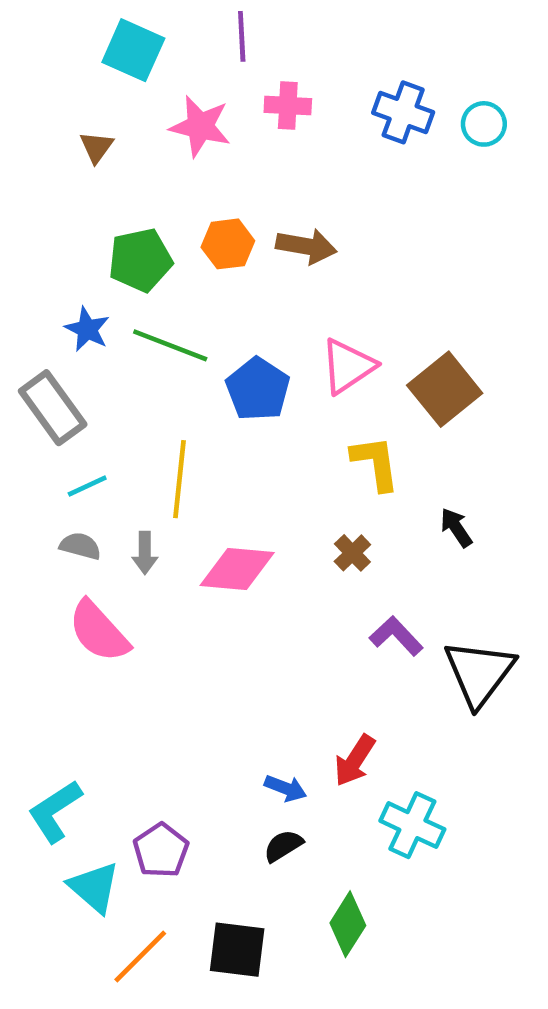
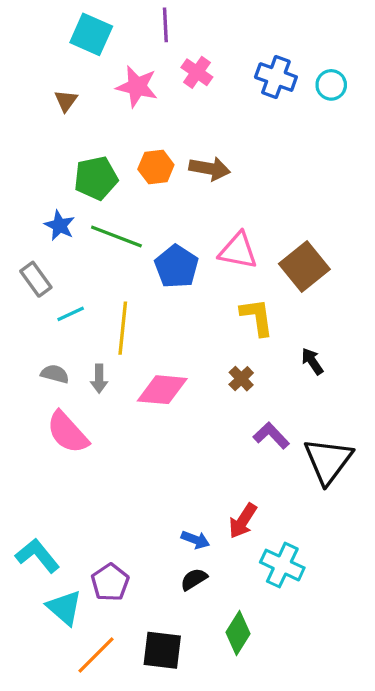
pink cross: (288, 106) -> (197, 72), turned 32
pink triangle: (348, 366) -> (238, 251), turned 45
gray rectangle: (53, 408) -> (36, 279), size x0.7
cyan line: (87, 486) -> (71, 314), moved
cyan L-shape: (55, 811) -> (37, 556), turned 84

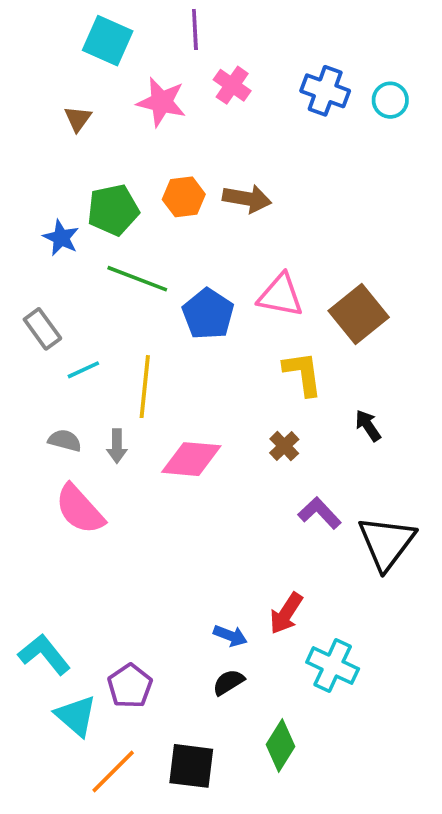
blue star: (60, 225) -> (61, 238), moved

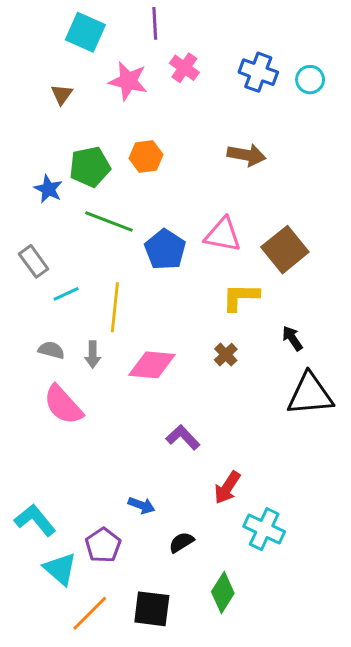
brown arrow: (247, 199) -> (246, 155), moved
yellow L-shape: (303, 374) -> (241, 297), turned -81
purple L-shape: (320, 513) -> (183, 437), moved
black triangle: (387, 543) -> (310, 394), moved, turned 48
blue arrow: (230, 636) -> (141, 505), moved

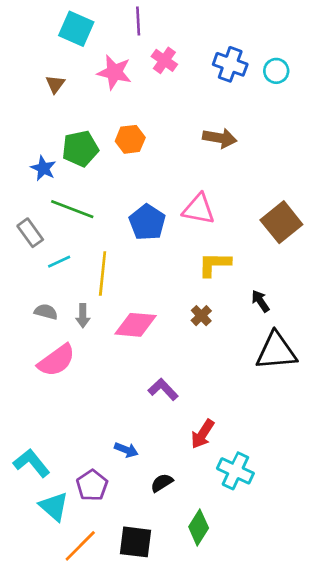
green line: (109, 221) -> (72, 209), moved
brown square: (285, 250) -> (281, 222), moved
pink semicircle: (63, 405) -> (57, 360), turned -84

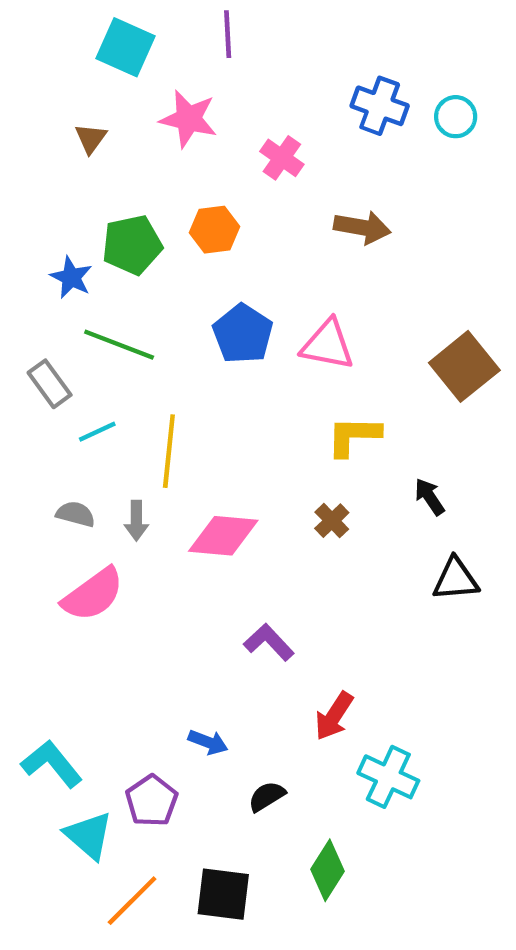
pink cross: (164, 60) -> (282, 158), moved
blue pentagon: (147, 222) -> (243, 334), moved
black triangle: (276, 351) -> (456, 579), size x0.7

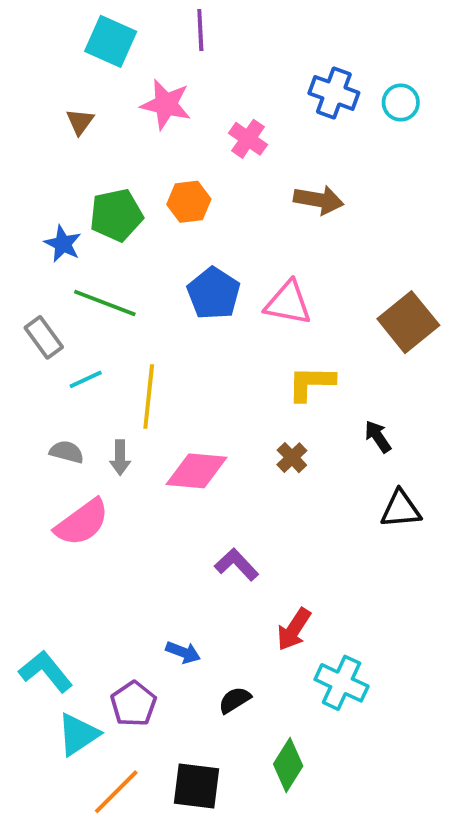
cyan triangle: (89, 836) -> (78, 734), turned 45

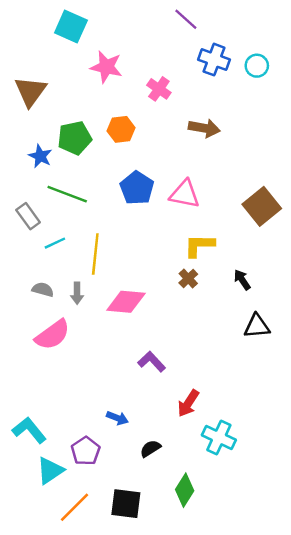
purple line: (200, 30) -> (186, 19), moved, turned -45
brown triangle: (80, 122) -> (31, 91), moved, size x1.8
brown cross: (292, 458) -> (188, 279), moved

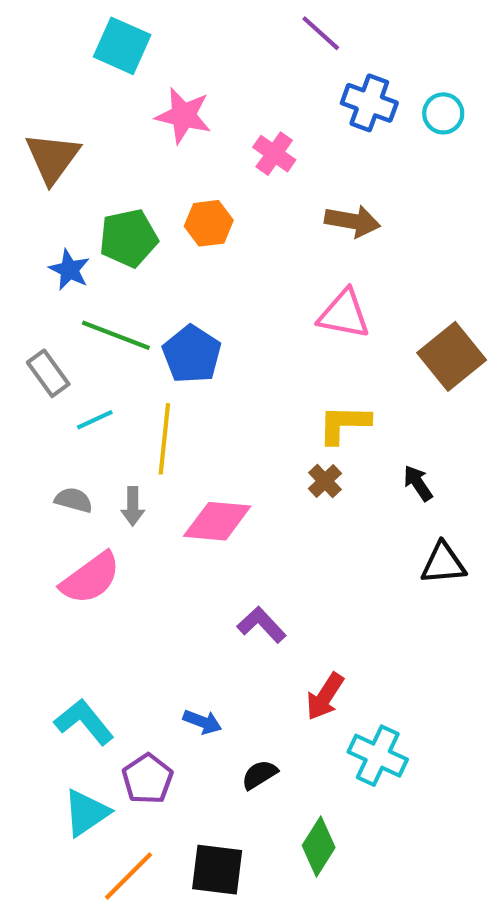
blue pentagon: (137, 188) -> (192, 354), moved
pink triangle: (185, 194) -> (344, 314), moved
cyan L-shape: (29, 430) -> (84, 722), moved

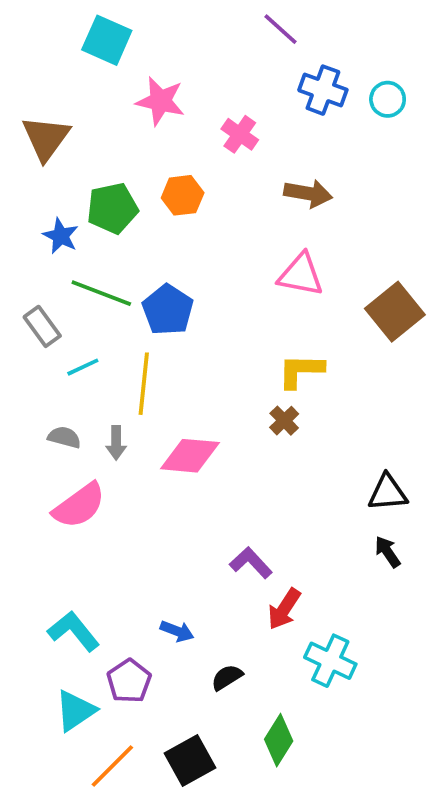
black arrow: (418, 483) -> (388, 552), moved
purple L-shape: (262, 625) -> (251, 563), moved
black square: (217, 870) -> (190, 760), turned -36

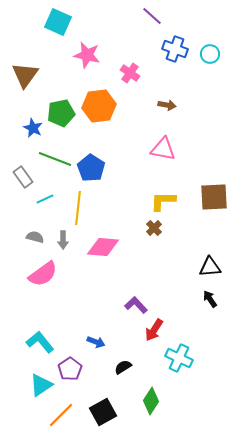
brown arrow: (308, 193) -> (167, 105), size x0.7
orange hexagon: (183, 195) -> (99, 106), size x1.5
brown square: (395, 312) -> (214, 197), moved, turned 36

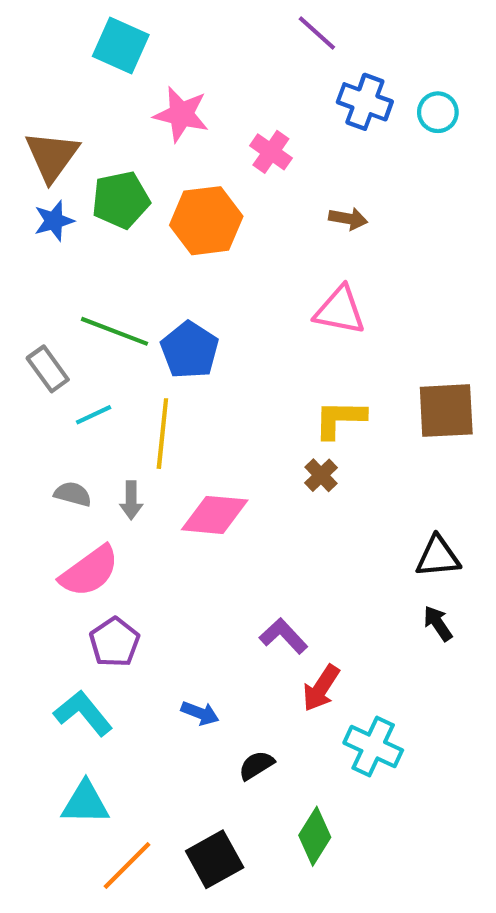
green pentagon: (61, 113) -> (121, 200), moved
blue star: (33, 128) -> (54, 221), moved, turned 30
purple pentagon: (70, 369) -> (114, 642), moved
cyan triangle: (41, 385) -> (85, 803), turned 35

